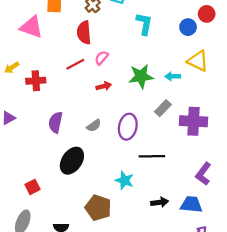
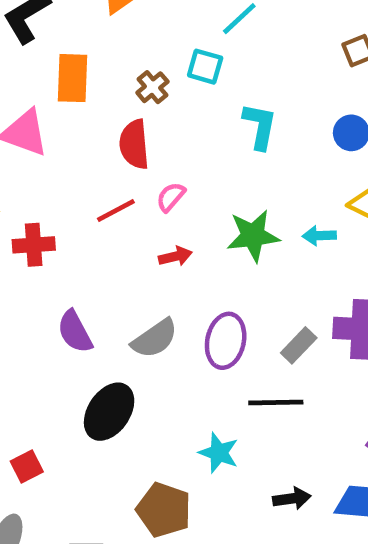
gray rectangle: (163, 108) -> (299, 345), moved
purple semicircle: (56, 122) -> (75, 332), turned -40
gray semicircle: (94, 126) -> (155, 339), size x1.5

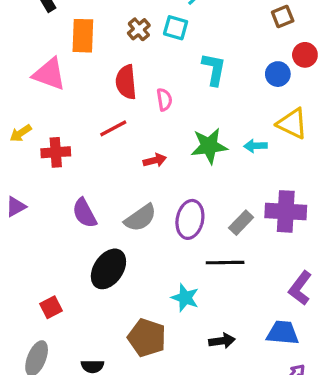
brown cross: (152, 87) -> (139, 29), moved
pink semicircle: (171, 197) -> (164, 100), moved, turned 130
black arrow: (292, 498) -> (222, 341), moved

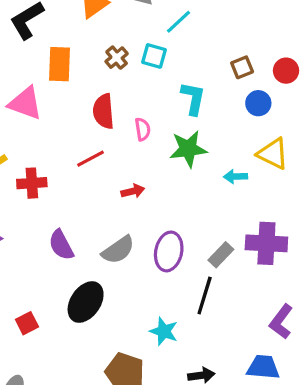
brown square: (283, 17) -> (242, 67), moved
red circle: (305, 55) -> (286, 71), moved
green star: (209, 146) -> (188, 149), moved
black line: (225, 263) -> (205, 295), turned -72
red square: (51, 307) -> (27, 323), moved

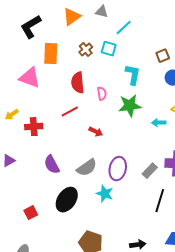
red arrow: (133, 191) -> (96, 132), turned 40
black line: (205, 295) -> (160, 201), moved
cyan star: (164, 331) -> (105, 194), moved

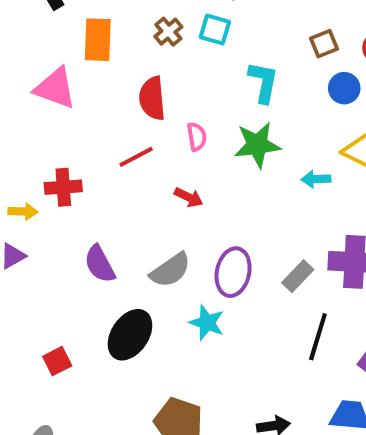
pink semicircle: (102, 94) -> (197, 137), moved
yellow arrow: (12, 115) -> (23, 211), moved, turned -144

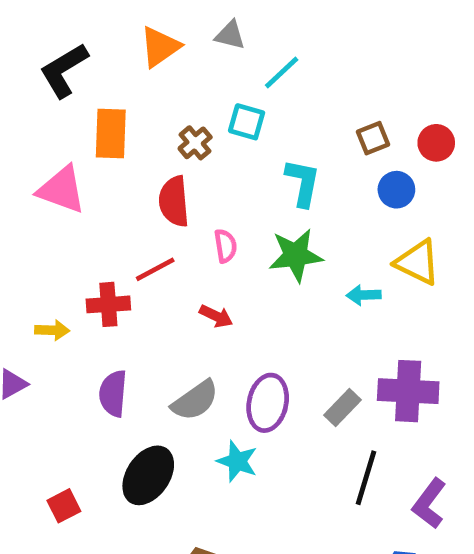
brown cross: (168, 32) -> (195, 143), moved
red cross: (63, 187) -> (108, 304), moved
yellow arrow: (23, 211) -> (52, 330), moved
purple semicircle: (100, 264) -> (113, 393), turned 33

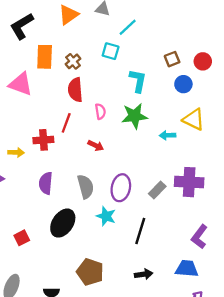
brown cross: (195, 143) -> (73, 61), moved
red line: (155, 269) -> (66, 123), turned -42
gray semicircle: (195, 400) -> (86, 187), turned -70
black line: (366, 478) -> (140, 231), moved

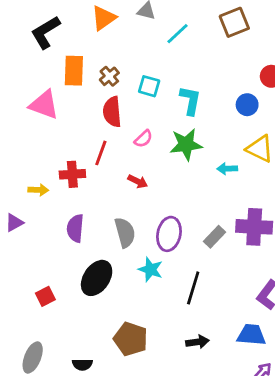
cyan square: (111, 51) -> (149, 86), moved
brown square: (172, 59) -> (234, 22), moved, size x1.5
pink semicircle: (100, 111) -> (143, 139), turned 56

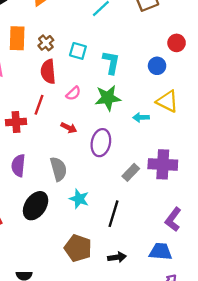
purple ellipse: (169, 234) -> (101, 143), moved
brown pentagon: (131, 339) -> (78, 248), moved

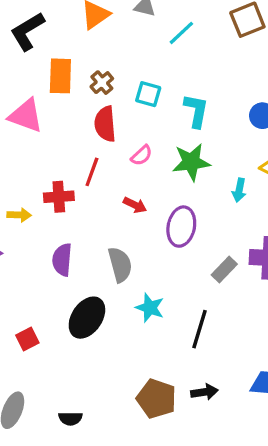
cyan arrow: (141, 117) -> (239, 190), turned -77
brown pentagon: (78, 248) -> (156, 399), moved

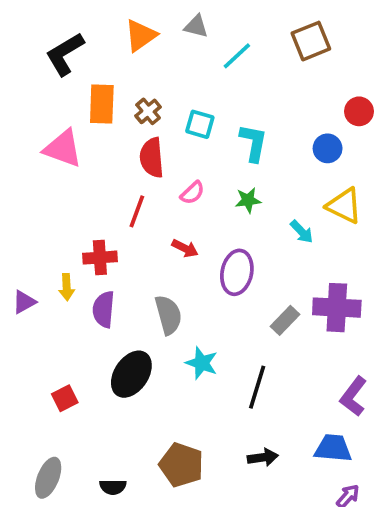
green star: (191, 162) -> (248, 200), size x0.6
cyan arrow: (239, 190) -> (302, 232), turned -55
red cross: (59, 197) -> (100, 258), moved
yellow arrow: (19, 215) -> (67, 287), moved, turned 85
brown pentagon: (156, 399) -> (181, 465), moved

